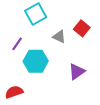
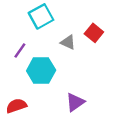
purple triangle: (77, 71) -> (75, 102), moved

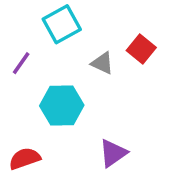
purple line: (20, 51) -> (21, 63), moved

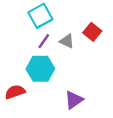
purple line: (21, 63) -> (44, 41), moved
red semicircle: (25, 159) -> (15, 92), moved

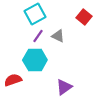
red square: (92, 32) -> (84, 17), moved

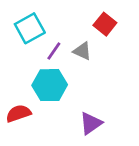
cyan square: (35, 14) -> (30, 28), moved
red square: (84, 17) -> (105, 24), moved

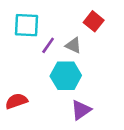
cyan square: (30, 28) -> (27, 25), turned 32
cyan hexagon: (50, 85) -> (66, 76), moved

